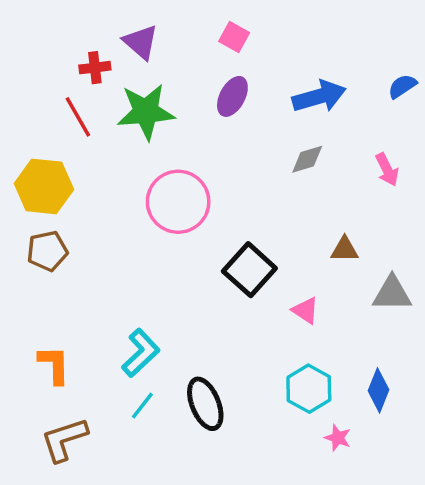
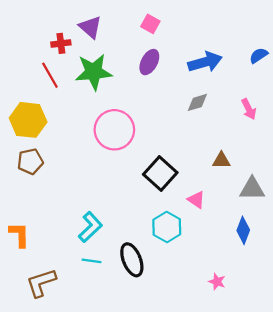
orange L-shape: (54, 365) -> (19, 235), moved
cyan hexagon: (309, 389) -> (167, 227), moved
blue diamond: (379, 390) -> (243, 230), moved
cyan line: (142, 406) -> (91, 261), turned 60

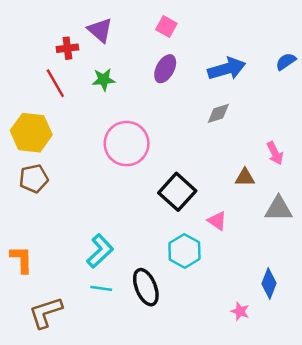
green star: (94, 72) -> (104, 80), size x0.6
pink arrow: (249, 109) -> (275, 153), moved
blue diamond: (243, 230) -> (269, 284), moved

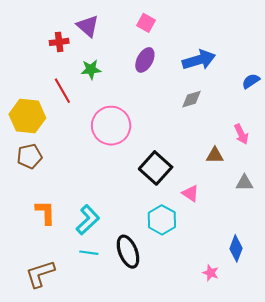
blue semicircle: (286, 61) -> (251, 81), moved
red line: (55, 83) -> (62, 91), moved
gray triangle: (279, 209) -> (244, 183), size x0.7
orange L-shape: (22, 259) -> (45, 212), moved

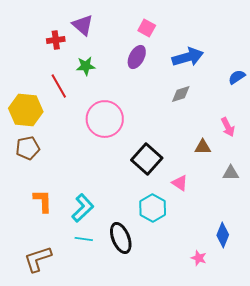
pink square: (146, 23) -> (147, 28), moved

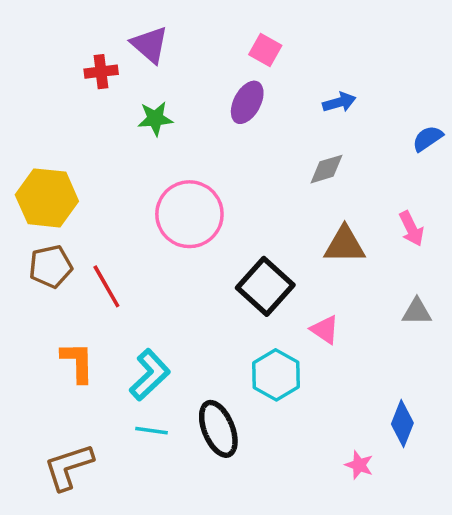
blue arrow: (188, 57) -> (339, 102), size x0.6
red line: (59, 86) -> (106, 286), moved
brown triangle: (203, 147) -> (345, 245), moved, size x1.4

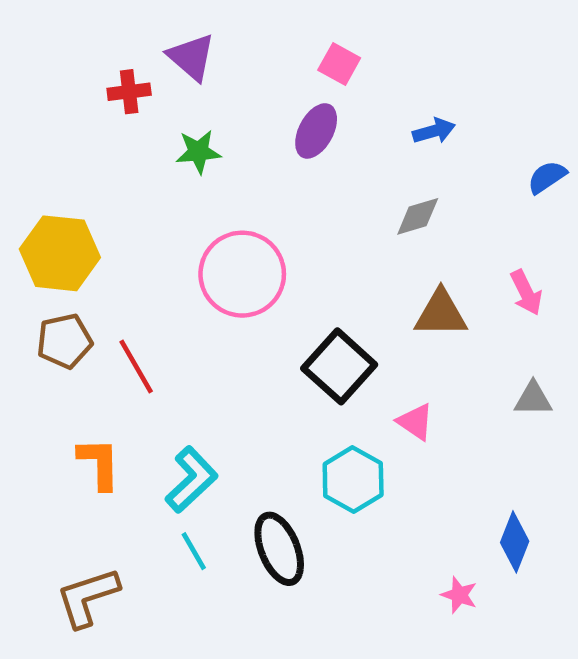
cyan line: (152, 431) -> (194, 551), turned 52

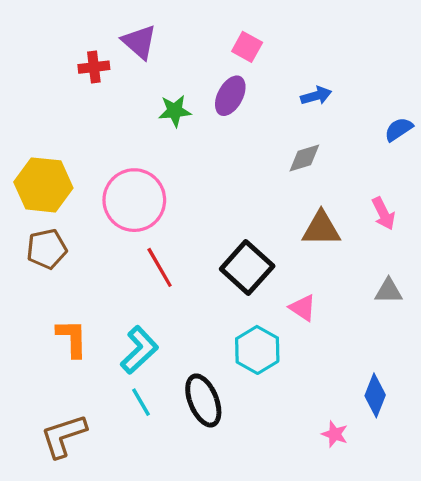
green star: (198, 152) -> (175, 111), moved
pink circle: (242, 274) -> (134, 200), moved
red line: (136, 366) -> (160, 267), moved

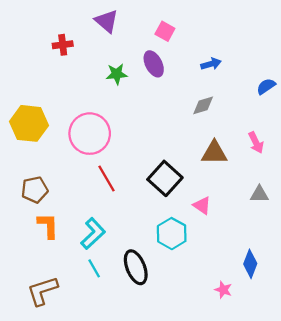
purple triangle: (139, 42) -> (107, 21), moved
purple ellipse: (230, 96) -> (154, 64), turned -55
brown pentagon: (47, 249) -> (35, 190), moved

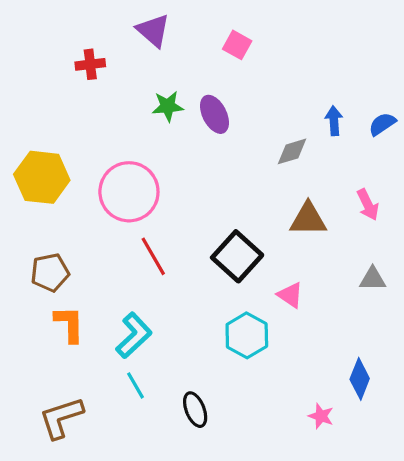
purple ellipse: (154, 64) -> (214, 114), moved
blue arrow: (211, 64) -> (334, 121), moved, turned -78
black ellipse: (136, 267) -> (195, 410), moved, size x0.7

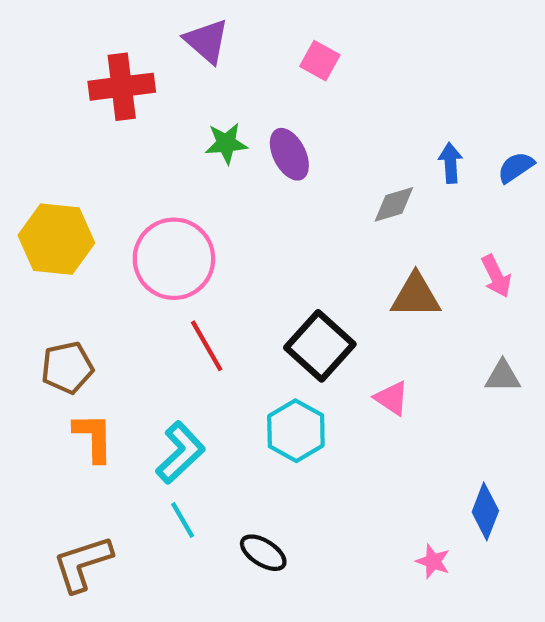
red cross: (90, 64) -> (122, 87), size x1.6
cyan hexagon: (247, 335) -> (296, 431), moved
black ellipse: (195, 410) -> (263, 553), turned -36

